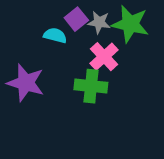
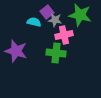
gray star: (99, 22) -> (55, 20), moved
pink cross: (104, 57) -> (64, 35), turned 30

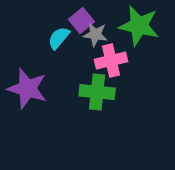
cyan semicircle: (34, 22) -> (59, 38), turned -64

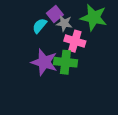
pink cross: (111, 61) -> (75, 41), turned 30
purple star: (27, 88) -> (44, 62), moved

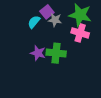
pink cross: (75, 41) -> (80, 33), moved
purple star: (44, 62) -> (38, 53), size x0.7

